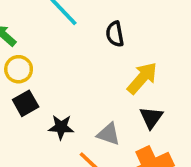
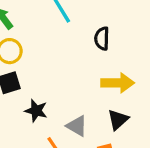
yellow arrow: (142, 78) -> (118, 83), turned 36

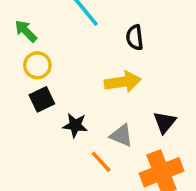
yellow arrow: (118, 83) -> (123, 82), moved

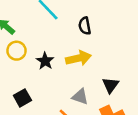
black square: (42, 99) -> (22, 98), moved
black star: (75, 125) -> (45, 61), moved, turned 30

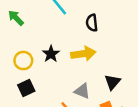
yellow circle: (16, 51) -> (23, 61), moved

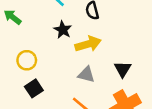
black star: (51, 54) -> (63, 30), moved
gray triangle: (82, 91) -> (86, 75), moved

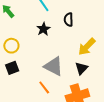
yellow arrow: (88, 44) -> (87, 47), moved, turned 138
gray triangle: (86, 75) -> (54, 66), size x1.5

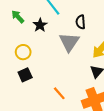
black star: (43, 29) -> (40, 25), moved
gray triangle: (54, 66) -> (69, 42), moved, turned 40

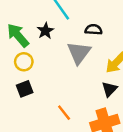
green arrow: (18, 17) -> (18, 35), moved, size x1.5
black semicircle: (81, 22) -> (94, 30), turned 96

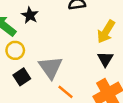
gray triangle: (79, 53) -> (50, 68), moved

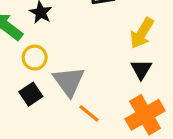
yellow circle: (15, 50) -> (35, 58), moved

